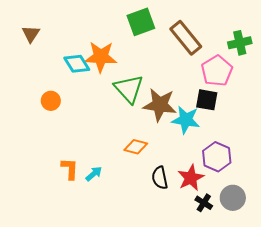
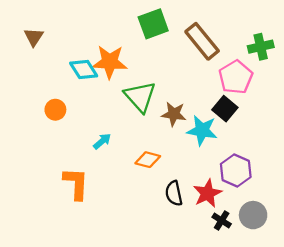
black square: (207, 100) -> (225, 109), turned 30
brown star: (160, 105) -> (174, 114), size x0.7
orange L-shape: (70, 169) -> (76, 184), size x1.4
cyan arrow: (94, 174) -> (102, 141), moved

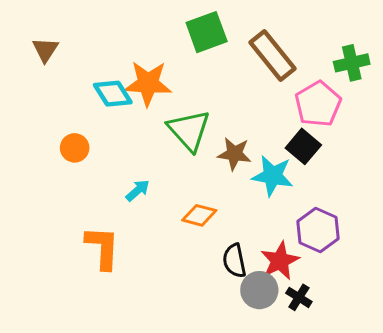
gray circle: (253, 215) -> (259, 290), moved

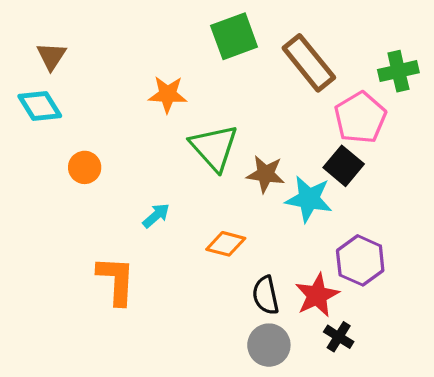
orange star: (148, 83) -> (168, 94), size x0.7
cyan diamond: (113, 94) -> (40, 106), moved
gray circle: (259, 290) -> (269, 345), moved

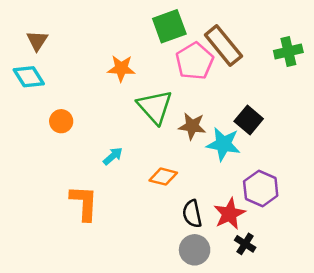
pink pentagon: (360, 118) -> (195, 61), moved

